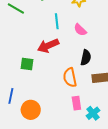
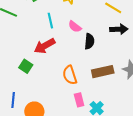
black semicircle: (86, 58) -> (89, 41), moved
green square: (27, 64) -> (26, 66), turned 32

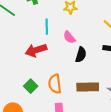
green square: (26, 66) -> (31, 86), moved

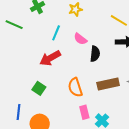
cyan line: (47, 27) -> (56, 33), turned 35
green square: (31, 86) -> (39, 88), moved

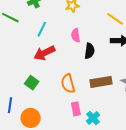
cyan line: (56, 33) -> (42, 29), moved
pink semicircle: (80, 39) -> (76, 35), turned 40

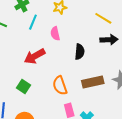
cyan line: (42, 29) -> (33, 22), moved
pink semicircle: (76, 35) -> (55, 34), moved

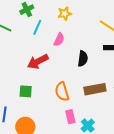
pink semicircle: (55, 34) -> (59, 40), turned -144
green square: (24, 87) -> (26, 91), turned -32

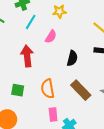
red arrow: (38, 62) -> (27, 56), turned 105
brown rectangle: (95, 89) -> (81, 90), turned 50
green square: (26, 91) -> (18, 90), moved

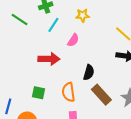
red arrow: (27, 56) -> (49, 59), turned 95
black semicircle: (72, 58) -> (89, 72), moved

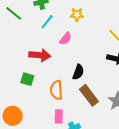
green square: (38, 93) -> (27, 79), moved

